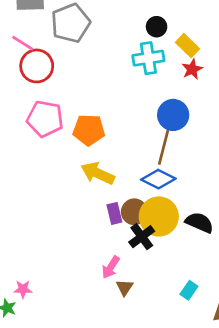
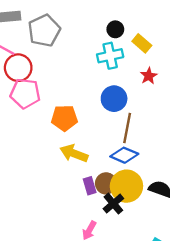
red star: (192, 69) -> (149, 76), moved
blue circle: (173, 115) -> (114, 99), moved
pink pentagon: (45, 119) -> (25, 93), moved

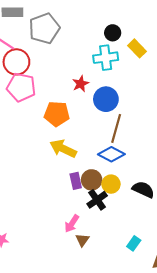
red star: (149, 76) -> (81, 84), moved
yellow circle: (126, 186) -> (111, 184), size x0.6

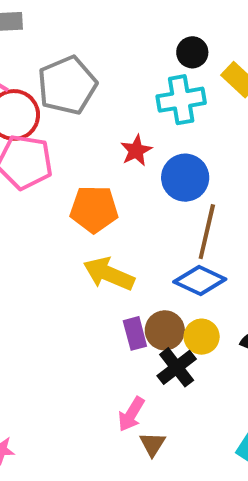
gray pentagon: (44, 28) -> (67, 85), moved

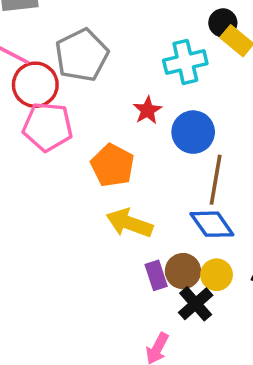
black circle: (192, 52) -> (223, 23), moved
orange pentagon: (94, 209) -> (113, 165), turned 30
blue diamond: (200, 281) -> (212, 224), turned 33

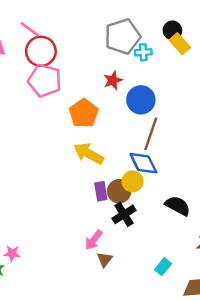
gray pentagon: (82, 55) -> (122, 37), moved
cyan cross: (185, 62) -> (143, 52), size x0.6
yellow circle: (217, 275) -> (132, 181), moved

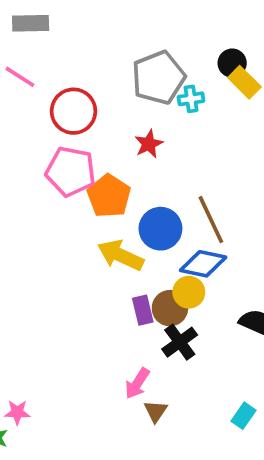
red circle: (41, 51) -> (73, 111), moved
pink pentagon: (45, 81) -> (71, 172), moved
blue circle: (141, 100) -> (160, 229), moved
brown line: (151, 134) -> (211, 220), turned -40
blue diamond: (143, 163) -> (203, 264), turned -48

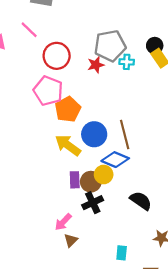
red star: (149, 144) -> (96, 65), moved
cyan rectangle: (243, 416) -> (122, 253), turned -40

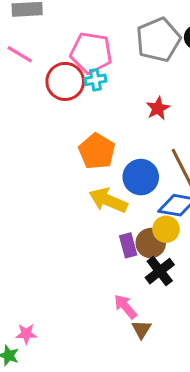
gray pentagon: (110, 46) -> (158, 40), moved
cyan cross: (127, 62) -> (95, 80), moved
red star: (96, 65) -> (158, 108), moved
pink pentagon: (48, 91) -> (91, 53), moved
pink arrow: (63, 222) -> (125, 307), turned 108

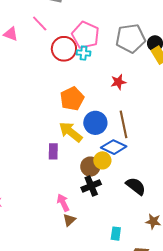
purple rectangle: (128, 245) -> (53, 151), moved

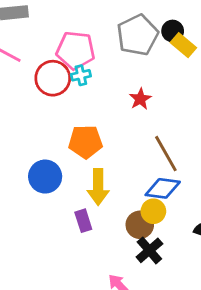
orange pentagon: (72, 99) -> (85, 142), turned -30
blue circle: (95, 123) -> (45, 177), moved
yellow arrow: (71, 132) -> (98, 187), turned -110

